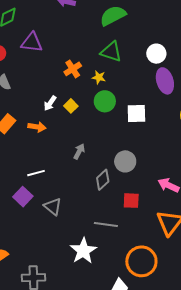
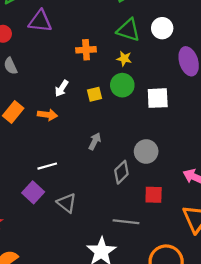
white circle: (156, 54) -> (162, 28), moved
orange cross: (73, 69) -> (86, 50), turned 30
yellow star: (99, 77) -> (124, 59), moved
yellow square: (71, 106) -> (94, 94), moved, turned 32

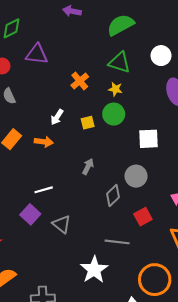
white circle: (162, 28) -> (161, 56), moved
orange cross: (86, 50) -> (80, 81), turned -36
white square: (158, 98) -> (149, 139), moved
red square: (154, 195) -> (143, 217), turned -30

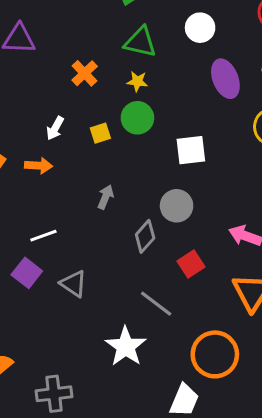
gray line: (117, 242) -> (156, 304), turned 35

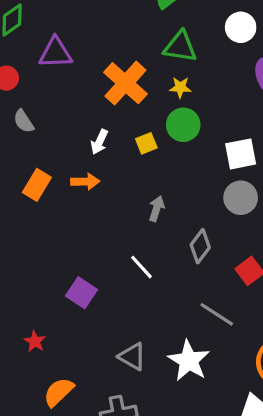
orange cross: (85, 73) -> (125, 83), size x1.6
gray circle: (177, 206) -> (241, 198), moved
white line: (43, 236) -> (142, 267), moved, turned 72
gray triangle: (73, 284) -> (132, 357), moved

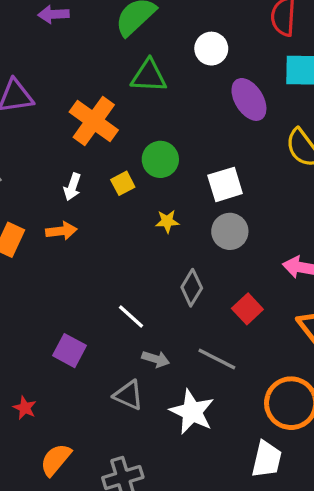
yellow star: (180, 87) -> (167, 221), moved
gray arrow: (157, 209) -> (156, 359), moved, turned 95
gray triangle: (132, 357) -> (128, 395), moved

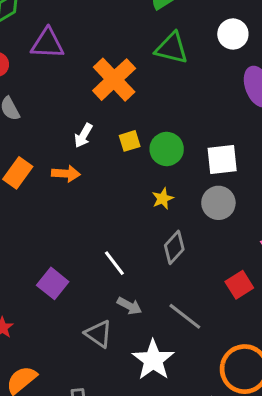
green circle: (160, 159) -> (167, 149), moved
yellow star: (167, 221) -> (163, 199), moved, turned -30
red square: (247, 309) -> (239, 285), moved

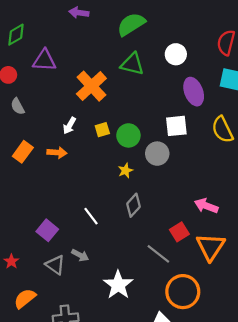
white square: (222, 159) -> (176, 126), moved
gray circle: (218, 203) -> (157, 154), moved
gray arrow: (129, 306) -> (80, 255), moved
gray line: (185, 316) -> (158, 254), moved
gray triangle: (98, 334) -> (55, 265), moved

